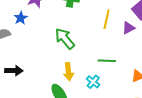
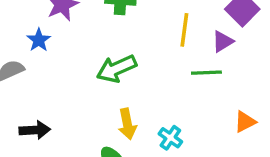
green arrow: (65, 39) -> (116, 69), turned -70
green line: (107, 61) -> (206, 73), moved

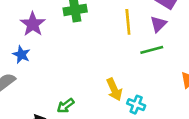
green arrow: (116, 69) -> (66, 106), moved, size x0.6
yellow arrow: (127, 124) -> (114, 89), moved

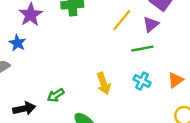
yellow line: (128, 22) -> (122, 20), turned 40
cyan cross: (136, 105) -> (142, 81), moved

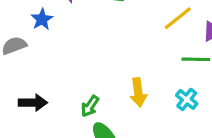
green arrow: (56, 95) -> (90, 106), moved, turned -35

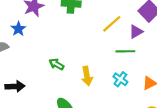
green arrow: (90, 106) -> (56, 64), moved, turned 88

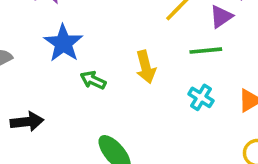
blue star: (18, 29) -> (63, 43), moved, size x1.5
yellow arrow: (87, 76) -> (146, 67), moved

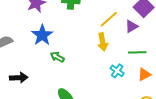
green line: (206, 51) -> (137, 52), moved
yellow arrow: (146, 67) -> (103, 42), moved

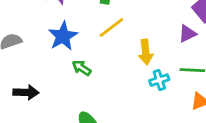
yellow line: (109, 19) -> (111, 28), moved
cyan cross: (117, 71) -> (159, 80), moved, turned 32

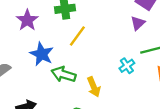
yellow arrow: (146, 52) -> (94, 87), moved
green arrow: (82, 68) -> (64, 74), size x1.5

